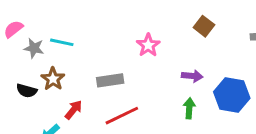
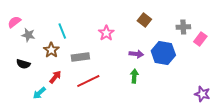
cyan line: (62, 42) -> (62, 31), moved, turned 56
brown star: (53, 79) -> (51, 50), moved
blue hexagon: (232, 95) -> (163, 53), moved

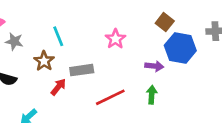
blue hexagon: (163, 53) -> (180, 48), moved
red arrow: (55, 77) -> (58, 87), moved
red line: (88, 81) -> (110, 97), moved

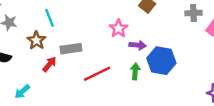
pink star: (115, 39) -> (119, 28), moved
blue hexagon: (180, 48) -> (161, 61), moved

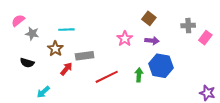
cyan line: (50, 18) -> (66, 30), turned -70
purple arrow: (138, 45) -> (152, 41), moved

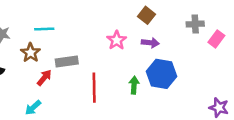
red line: (107, 77) -> (94, 88), turned -65
cyan arrow: (43, 92) -> (33, 108), moved

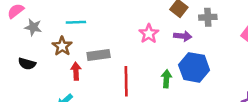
gray cross: (195, 24) -> (208, 17), moved
red arrow: (44, 78) -> (76, 71), turned -42

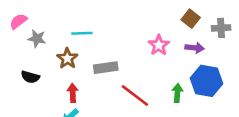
red arrow: (76, 71) -> (73, 93), moved
red line: (126, 81) -> (135, 96), turned -52

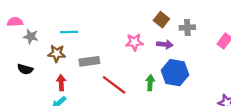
pink semicircle: (18, 21) -> (15, 22), turned 35
pink star: (159, 45) -> (134, 42), turned 30
brown star: (67, 58) -> (57, 53), turned -30

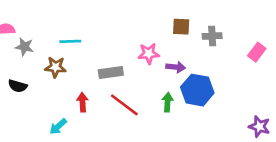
brown square: (161, 20) -> (181, 27), turned -35
purple arrow: (165, 44) -> (176, 67), moved
gray rectangle: (89, 61) -> (111, 72), moved
red arrow: (61, 83) -> (82, 102), moved

